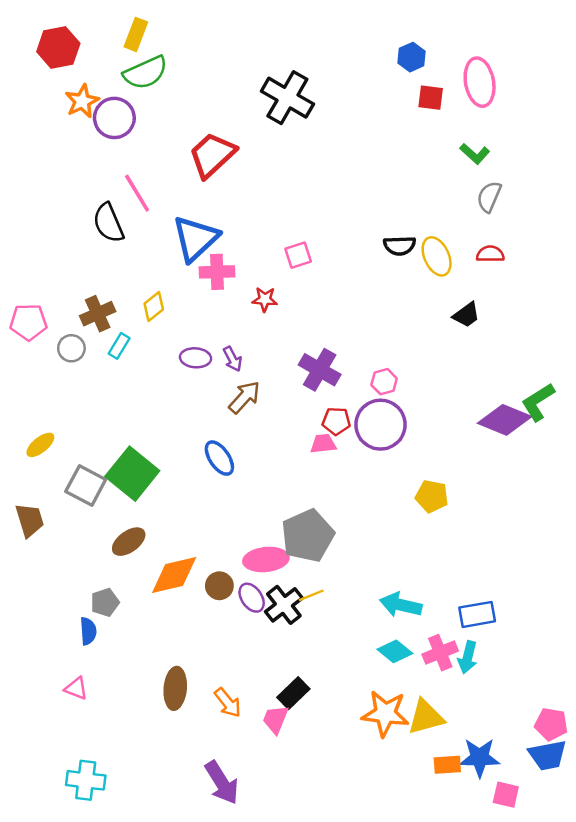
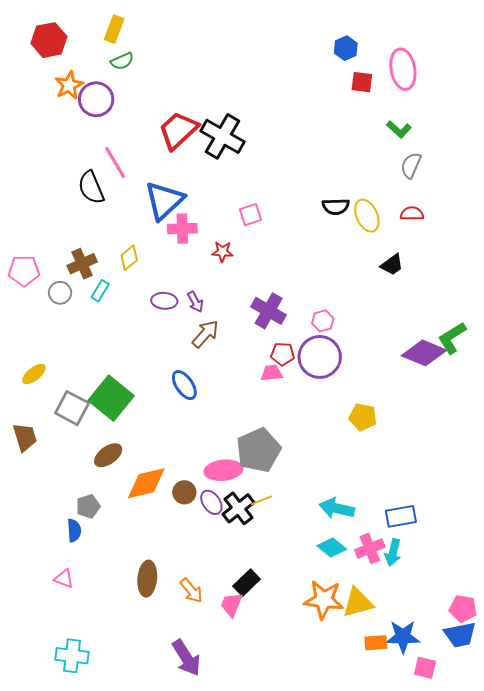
green semicircle: (145, 73) -> (122, 61), size x0.6
black cross: (287, 98) -> (222, 136), moved

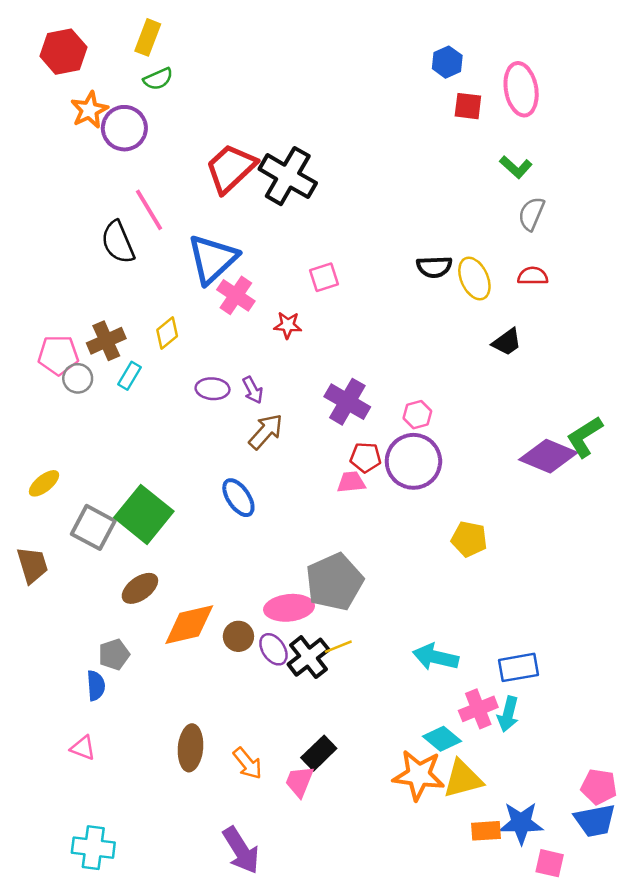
pink cross: (182, 229) -> (236, 295), turned 36
pink pentagon: (24, 271) -> (58, 355), moved
cyan diamond: (332, 547) -> (442, 739), moved

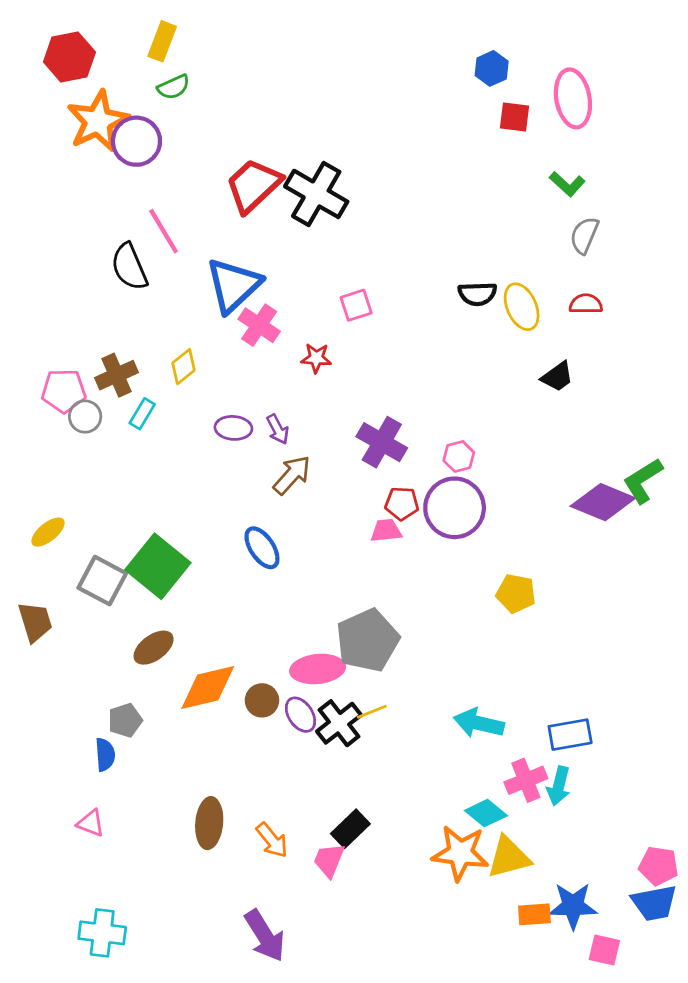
orange star: (89, 110) -> (98, 121), size x1.5

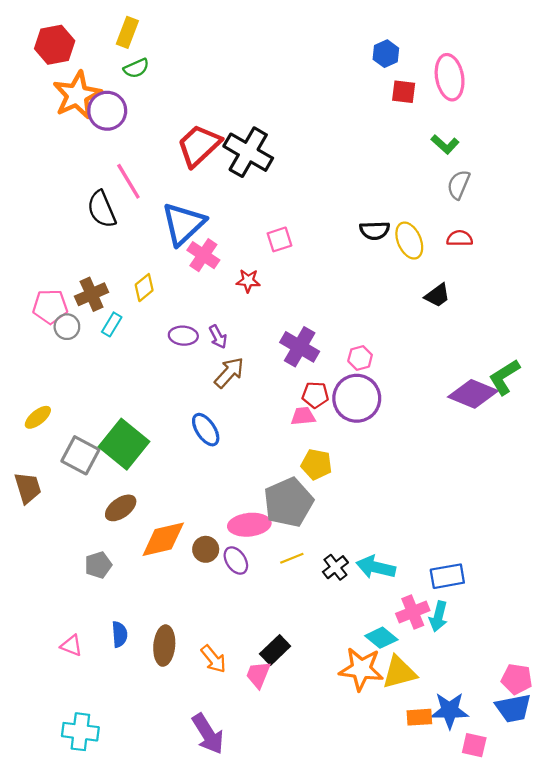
yellow pentagon: (516, 593) -> (316, 464), moved
black cross: (339, 723) -> (335, 567), moved, size x0.7
blue semicircle: (105, 755) -> (120, 634), moved

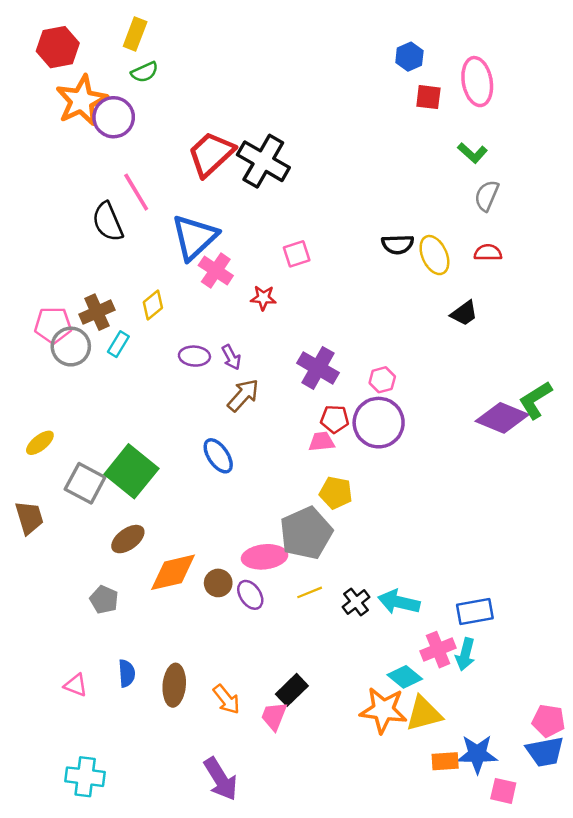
gray circle: (67, 327) -> (71, 347), size x1.4
gray pentagon: (98, 565) -> (104, 600), turned -30

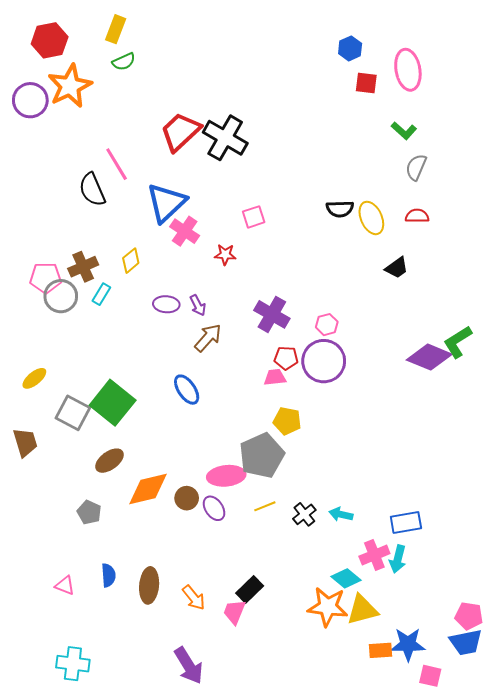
purple circle: (114, 117) -> (30, 100), moved
cyan arrow: (399, 602) -> (341, 514), size x0.7

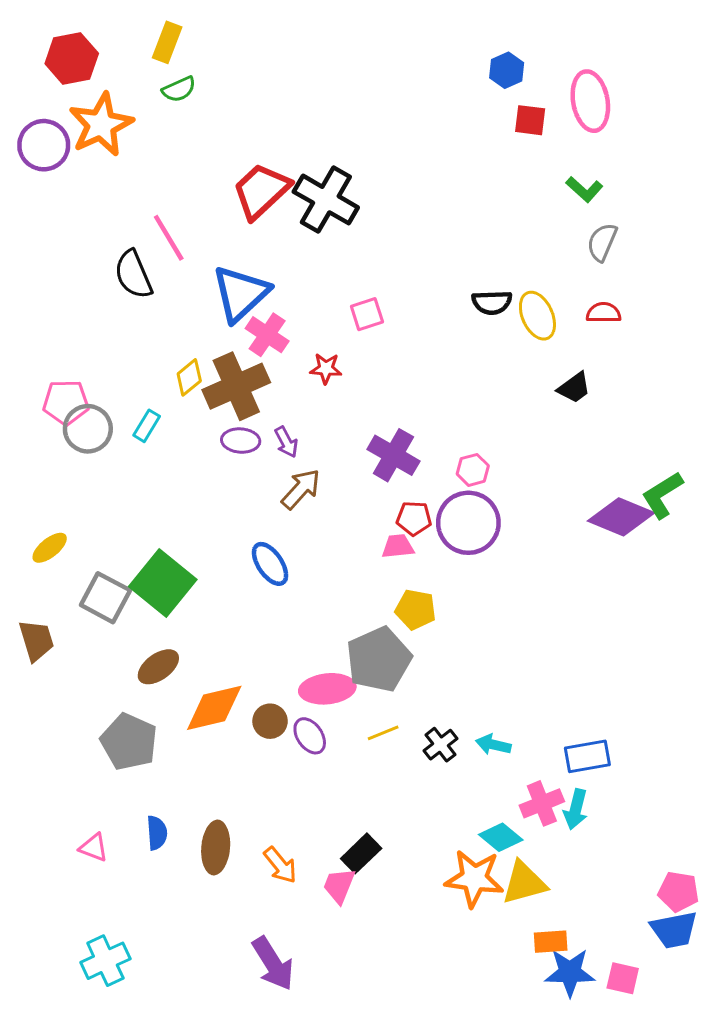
brown cross: (83, 267) -> (236, 386), moved, size x1.5
gray pentagon: (89, 512) -> (129, 742), size x1.6
blue star: (408, 644) -> (570, 972), moved
cyan cross: (73, 664) -> (105, 961), turned -32

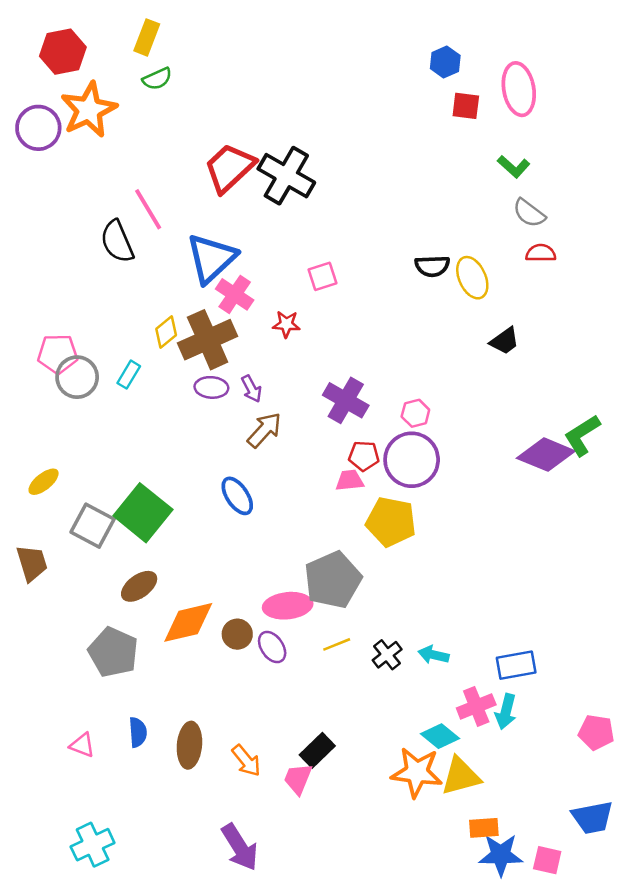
gray semicircle: (602, 242) -> (529, 213), turned -76
red semicircle: (604, 313) -> (541, 253), moved
yellow pentagon: (415, 609) -> (391, 522), moved, size x1.4
pink pentagon: (678, 892) -> (596, 732), moved

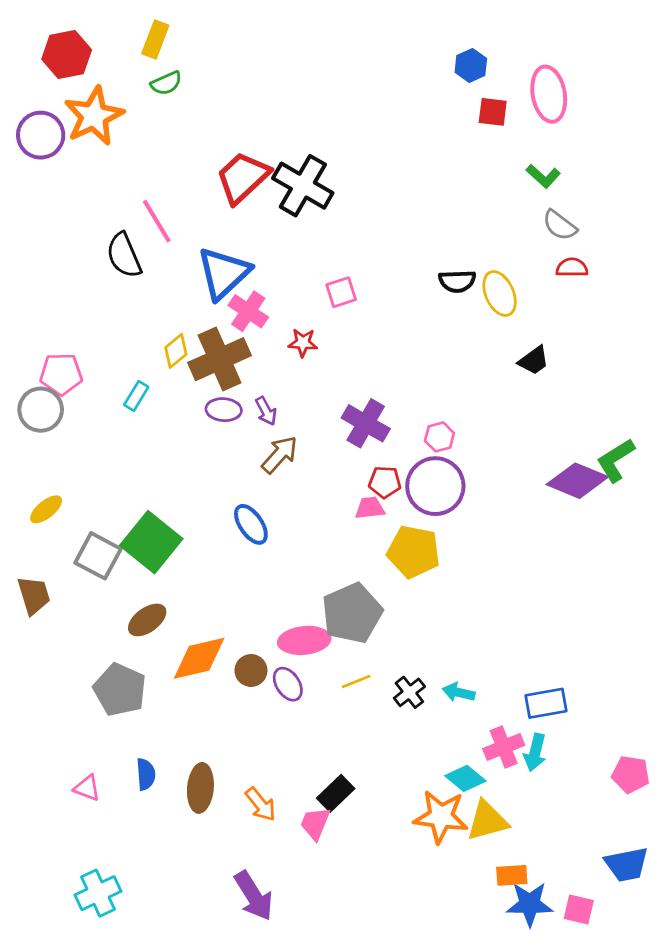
gray circle: (77, 377) -> (41, 410), moved

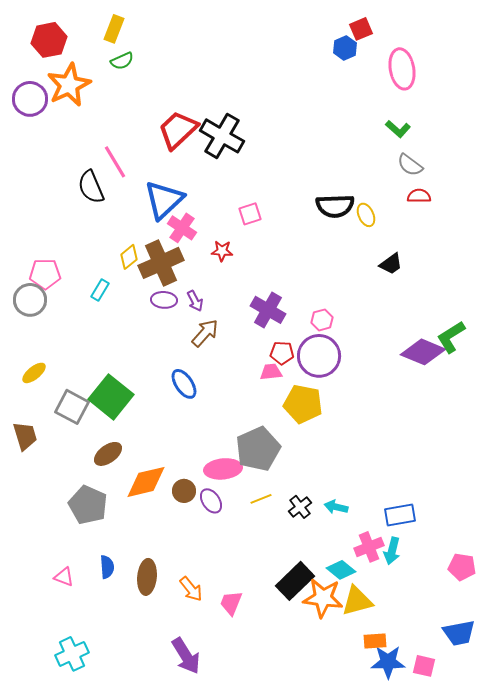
red square: (493, 112) -> (361, 29), moved, turned -30
black semicircle: (457, 281) -> (335, 206), size x1.4
yellow ellipse: (500, 294) -> (366, 215), size x0.7
black rectangle: (336, 793) -> (295, 581), moved, size x1.4

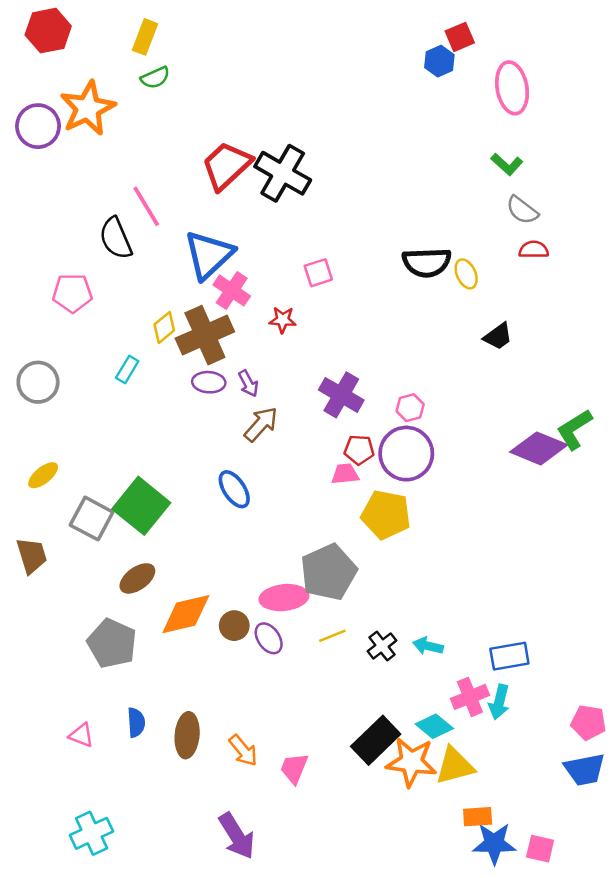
red hexagon: (49, 40) -> (48, 31), moved
pink pentagon: (45, 274) -> (72, 293), moved
blue trapezoid: (459, 633) -> (585, 770), moved

